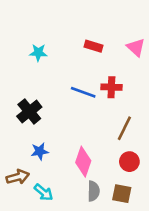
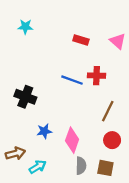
cyan star: (38, 53) -> (25, 27), moved
black cross: (29, 112) -> (25, 97), turned -30
blue star: (40, 151) -> (44, 131), moved
cyan arrow: (43, 192) -> (38, 167), turned -72

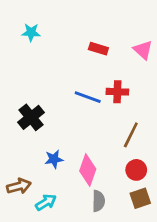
black cross: (25, 97) -> (31, 117), turned 30
brown square: (105, 168) -> (140, 198), moved, turned -30

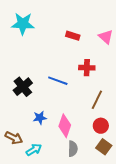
cyan star: (31, 32) -> (23, 24), size x1.6
blue line: (88, 97) -> (58, 81), moved
brown arrow: (19, 186) -> (14, 138), turned 42
brown square: (140, 198) -> (104, 147), turned -35

